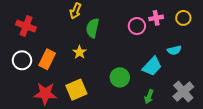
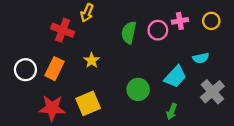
red cross: (26, 26) -> (63, 30), moved
green semicircle: (93, 28) -> (129, 33), moved
gray cross: (183, 92) -> (212, 92), moved

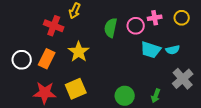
yellow star: (92, 60) -> (79, 52), size x1.5
cyan trapezoid: (175, 77) -> (151, 50), moved, turned 65
green circle: (138, 89) -> (125, 96), moved
green arrow: (172, 111) -> (156, 96), moved

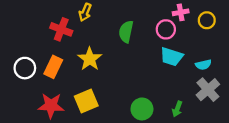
pink cross: (155, 18) -> (181, 12), moved
pink circle: (136, 26) -> (166, 29), moved
cyan semicircle: (173, 50) -> (203, 65), moved

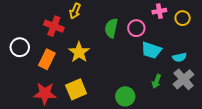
pink circle: (166, 29) -> (136, 28), moved
white circle: (25, 68) -> (20, 47), moved
green arrow: (177, 109) -> (156, 81), moved

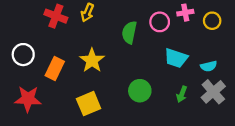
red cross: (54, 26) -> (56, 16), moved
pink circle: (136, 28) -> (160, 22), moved
red star: (45, 93) -> (28, 99), moved
green circle: (125, 96) -> (140, 91), moved

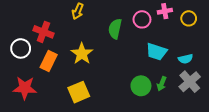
red cross: (56, 16) -> (43, 32), moved
green circle: (140, 91) -> (141, 86), moved

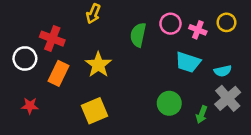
pink cross: (165, 11) -> (198, 30), moved, turned 32
green arrow: (162, 84) -> (202, 114), moved
red star: (25, 88) -> (30, 106), size x0.6

